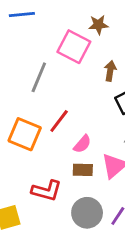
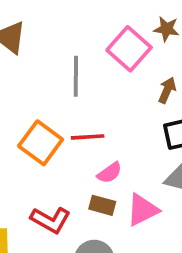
gray line: (39, 77) -> (76, 76), turned -36
red line: (59, 121) -> (88, 137), turned 35

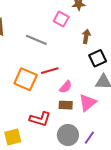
pink square: (129, 49) -> (61, 19), size x0.7
gray line: (76, 76) -> (36, 40), turned -55

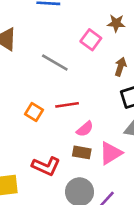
orange square: (26, 79) -> (34, 112), size x0.6

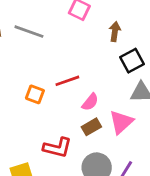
gray line: (55, 63) -> (29, 32), moved
brown rectangle: (82, 152) -> (91, 127), turned -30

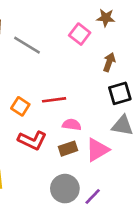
pink semicircle: (90, 102) -> (72, 125), turned -132
red L-shape: (57, 148) -> (32, 140), moved

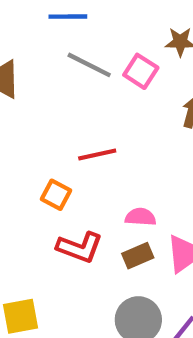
gray line: (27, 45) -> (89, 65), moved
red line: (54, 100) -> (97, 154), moved

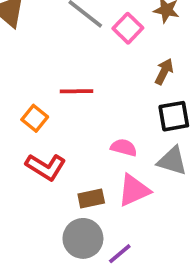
pink semicircle: (140, 217) -> (124, 147), moved
brown rectangle: (138, 256) -> (91, 199), moved

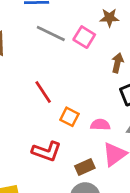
red line: (77, 91) -> (43, 92), moved, turned 70
orange square: (35, 118) -> (69, 117), moved

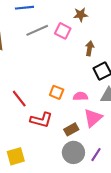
gray line: (51, 33) -> (37, 30), turned -45
red line: (43, 92) -> (19, 99), moved

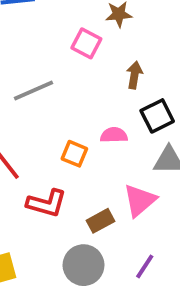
gray line: (37, 30) -> (33, 90), moved
pink semicircle: (80, 96) -> (114, 135), moved
gray circle: (73, 152) -> (84, 265), moved

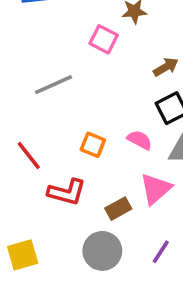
brown arrow: (135, 75) -> (166, 67), moved, turned 50
pink semicircle: (114, 135) -> (140, 140), moved, turned 30

